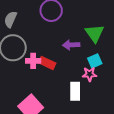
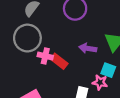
cyan square: (95, 61) -> (108, 70), turned 32

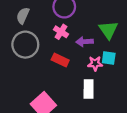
pink cross: (45, 56) -> (61, 32), moved, turned 32
pink star: (100, 82) -> (95, 63), moved

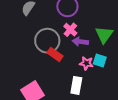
pink cross: (61, 32) -> (70, 30), moved
gray circle: (25, 45) -> (47, 41), moved

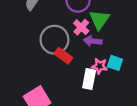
green triangle: (104, 35) -> (99, 20), moved
white rectangle: (76, 85) -> (89, 79), moved

